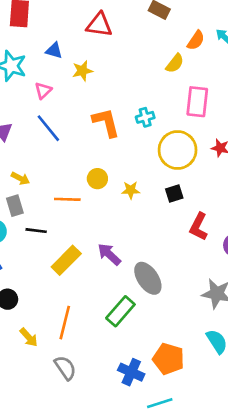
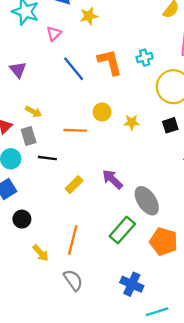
blue line: (48, 128) -> (74, 69), moved
yellow rectangle: (66, 260) -> (74, 185), size x0.7
orange pentagon: (168, 359) -> (164, 242), moved

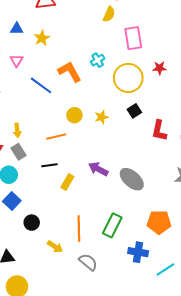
yellow arrow: (34, 112) -> (17, 130), turned 72
black line: (47, 158) -> (49, 165), moved
green rectangle: (122, 230) -> (112, 225), moved
orange pentagon: (164, 242) -> (159, 222), moved

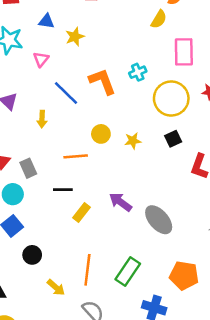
yellow arrow: (17, 130) -> (42, 119), moved

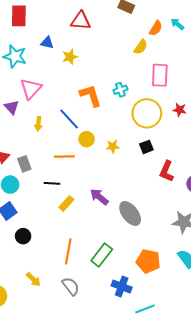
pink triangle: (41, 59) -> (31, 89), moved, size x1.6
blue line: (66, 93) -> (69, 119), moved
yellow arrow: (56, 288) -> (33, 279), moved

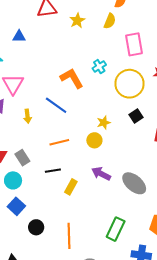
yellow star: (70, 57) -> (77, 21), moved
yellow circle: (87, 139) -> (94, 140), moved
orange line: (68, 251) -> (69, 236), moved

